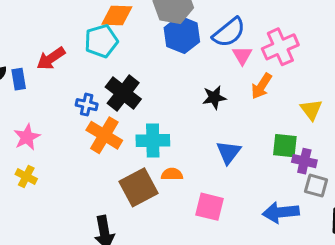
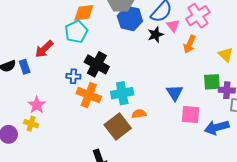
black star: (214, 97) -> (155, 35), moved
yellow cross: (26, 176) -> (31, 124), moved
pink square: (209, 207) -> (191, 114), moved

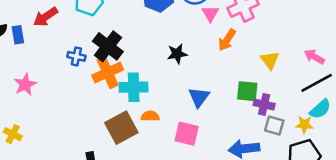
black star: (155, 35) -> (177, 54), moved
orange cross: (89, 95) -> (108, 73), moved, turned 35
pink square: (191, 114) -> (187, 134), moved
yellow cross: (31, 124) -> (13, 134), moved

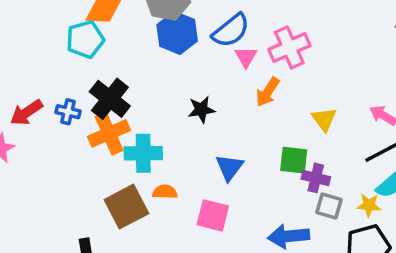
red arrow: (46, 17) -> (26, 113), moved

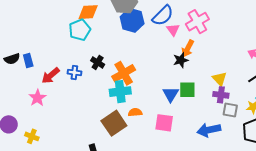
black cross: (110, 99) -> (98, 62), size x0.6
black star: (201, 110) -> (181, 60), moved
yellow triangle: (324, 119) -> (220, 79), moved
orange cross: (109, 133) -> (124, 73), moved
green square: (294, 160) -> (187, 90), moved

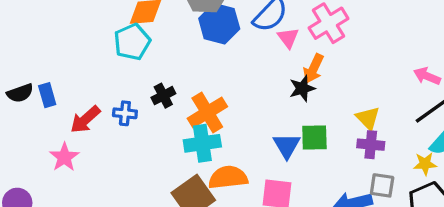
black cross: (98, 62) -> (163, 96), turned 32
gray square: (230, 110) -> (382, 185), moved
orange semicircle: (135, 112) -> (228, 177), size x1.6

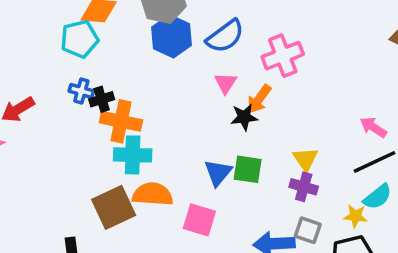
pink triangle: (288, 38) -> (226, 83), moved
orange cross: (207, 112) -> (121, 121), moved, turned 33
blue cross: (125, 113) -> (81, 91), moved

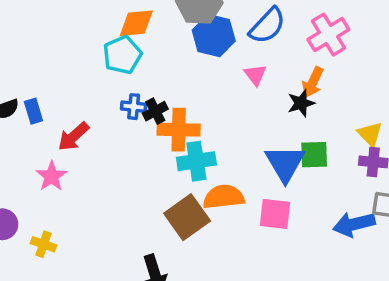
pink triangle: (226, 83) -> (255, 75), moved
blue triangle: (218, 173) -> (285, 163), size x1.4

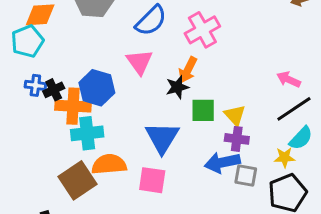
blue hexagon: (214, 35) -> (97, 88), moved
pink triangle: (255, 75) -> (139, 62), size x1.4
green square: (314, 155) -> (203, 110), moved
blue arrow: (354, 224) -> (222, 162), moved

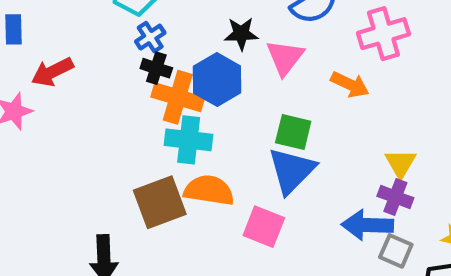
orange arrow: (188, 70) -> (350, 85), turned -105
blue cross: (35, 85) -> (150, 37), moved, turned 36
black star: (177, 87) -> (241, 34), moved
black cross: (54, 90) -> (156, 68), turned 30
green square: (203, 110) -> (293, 132), moved

